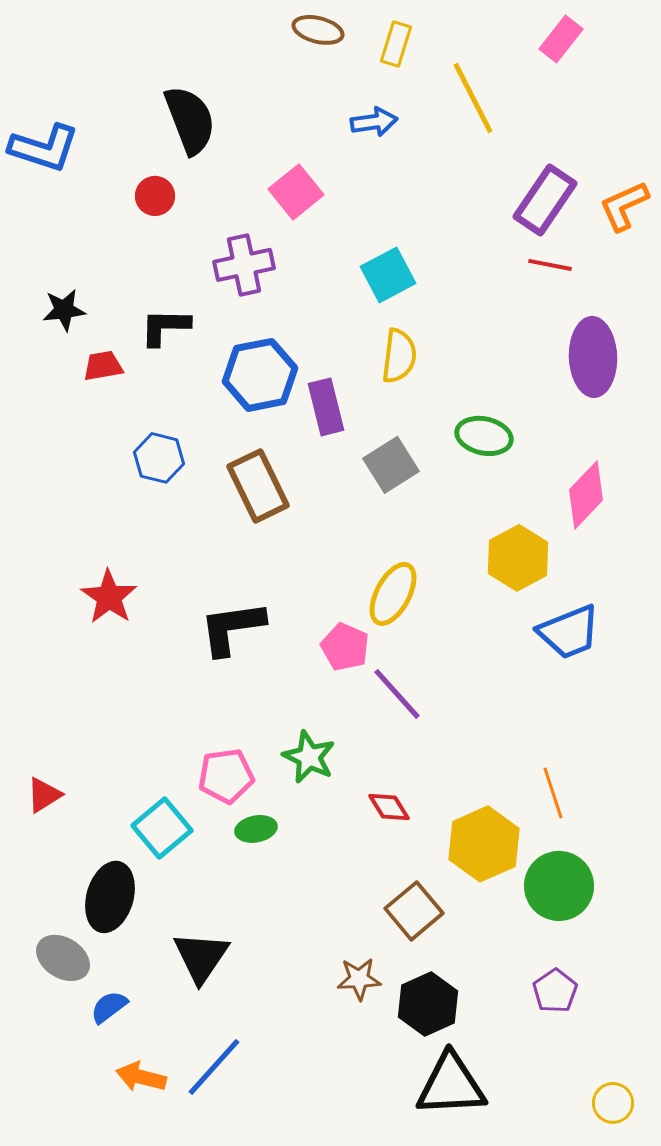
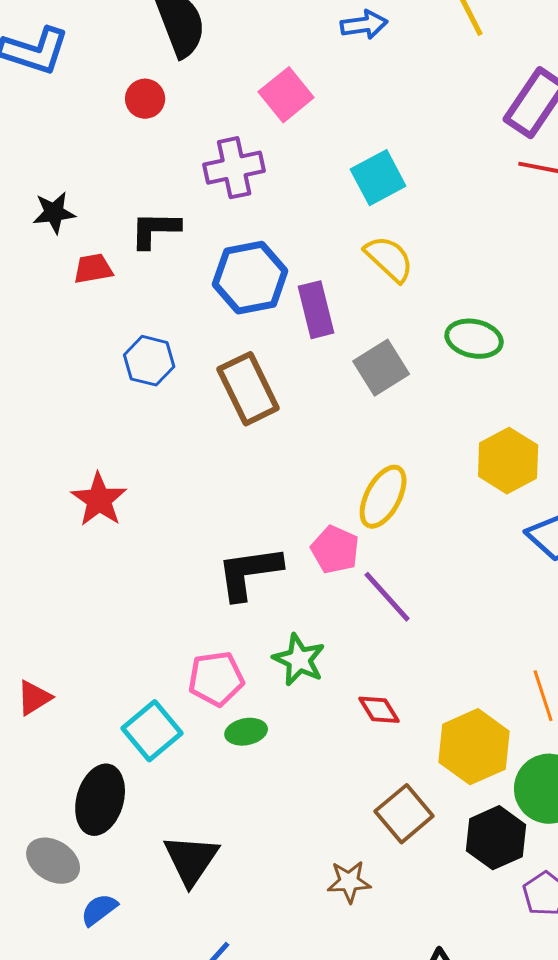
yellow semicircle: (399, 356) -> (389, 259), turned -54
black L-shape: (232, 628) -> (249, 573), moved
black hexagon: (428, 1004) -> (496, 838), moved

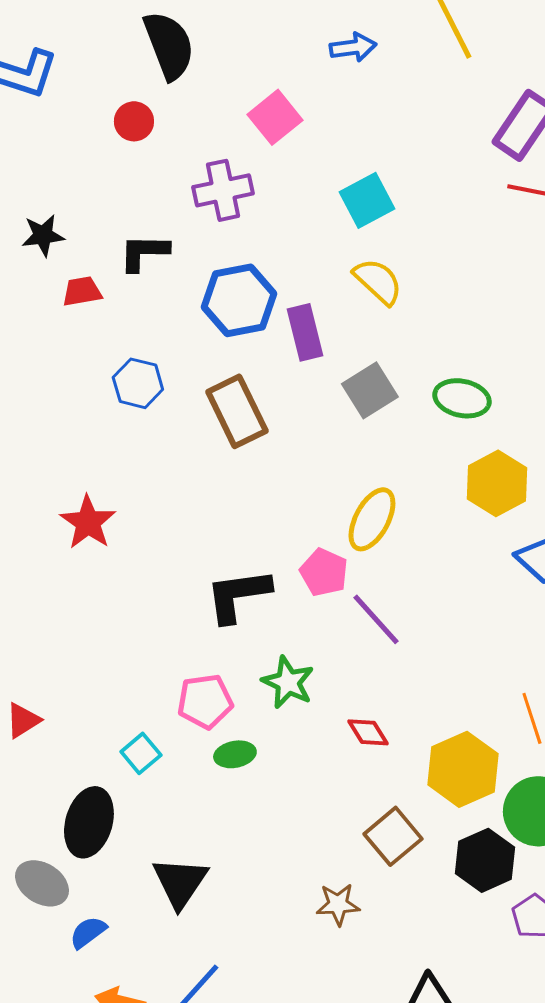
green ellipse: (474, 339) -> (462, 398), moved
cyan square: (152, 731) -> (141, 753), size x0.7

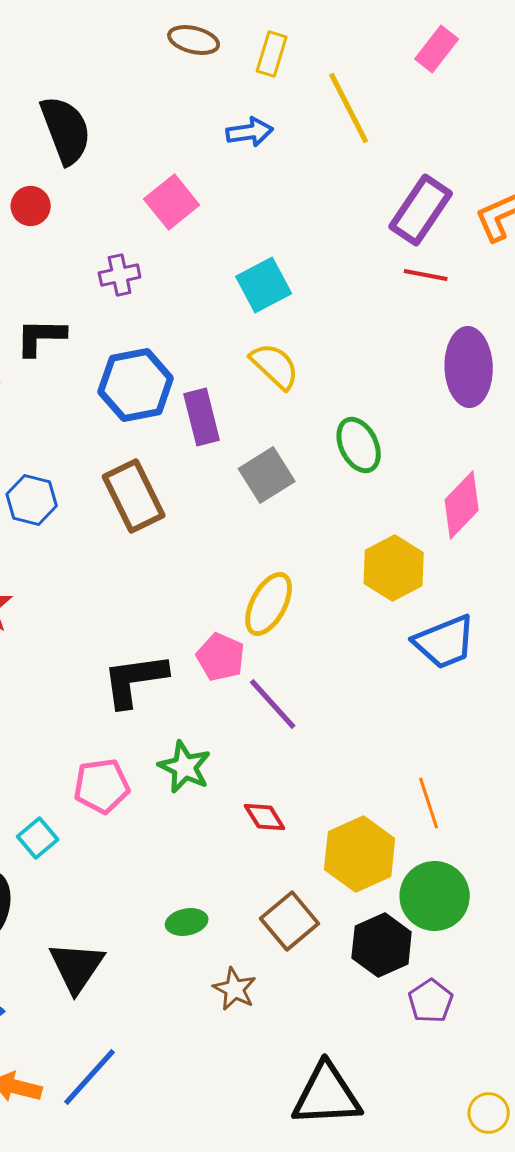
purple cross: (223, 190) -> (120, 275), size x0.7
blue hexagon: (138, 383) -> (32, 500), moved
green ellipse: (462, 398) -> (359, 445), moved, turned 52
green ellipse: (235, 754) -> (187, 922), moved
brown star: (338, 904) -> (235, 989), turned 30

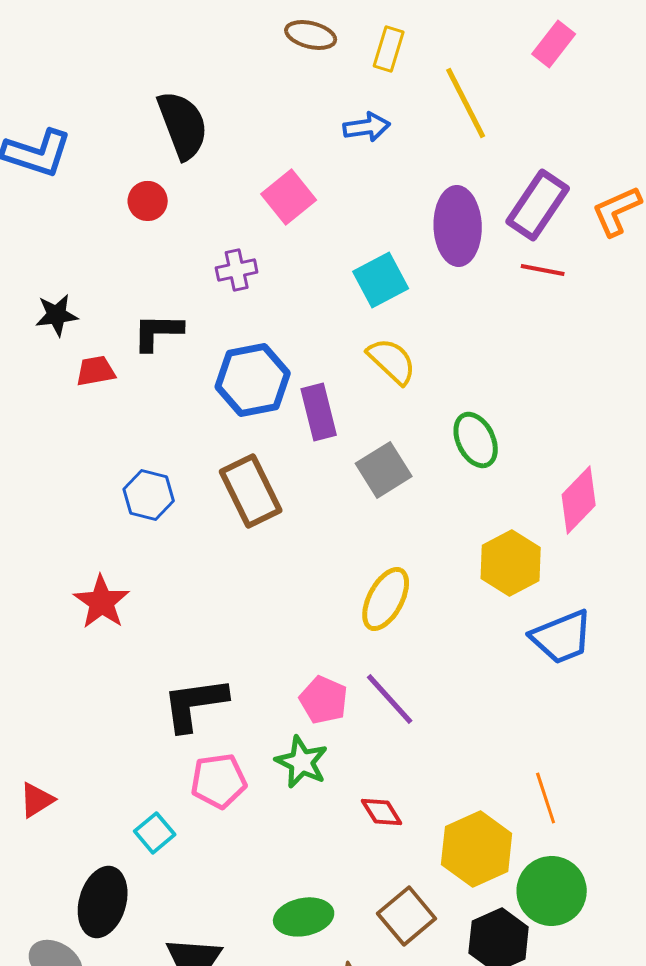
purple ellipse: (469, 367) -> (458, 226), moved
pink pentagon: (221, 657) -> (324, 700), moved
black L-shape: (135, 680) -> (195, 704), moved
green ellipse: (187, 922) -> (304, 917), size x1.4

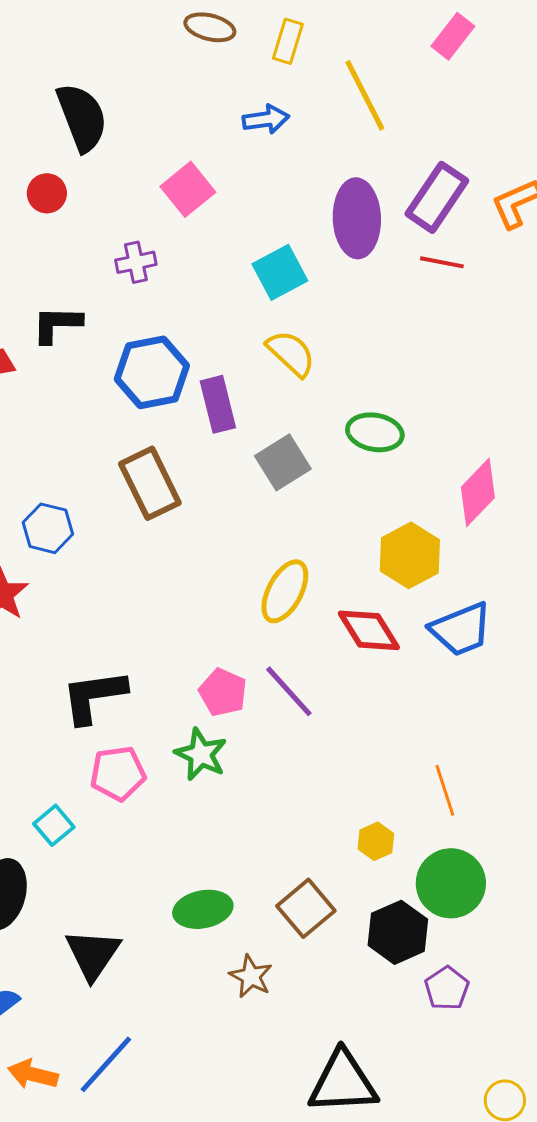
green ellipse: (476, 440) -> (375, 432), turned -54
blue hexagon: (149, 495) -> (48, 528), moved
red diamond: (382, 812) -> (369, 630), moved, size x1.5
yellow hexagon: (477, 849) -> (376, 841), size x0.5

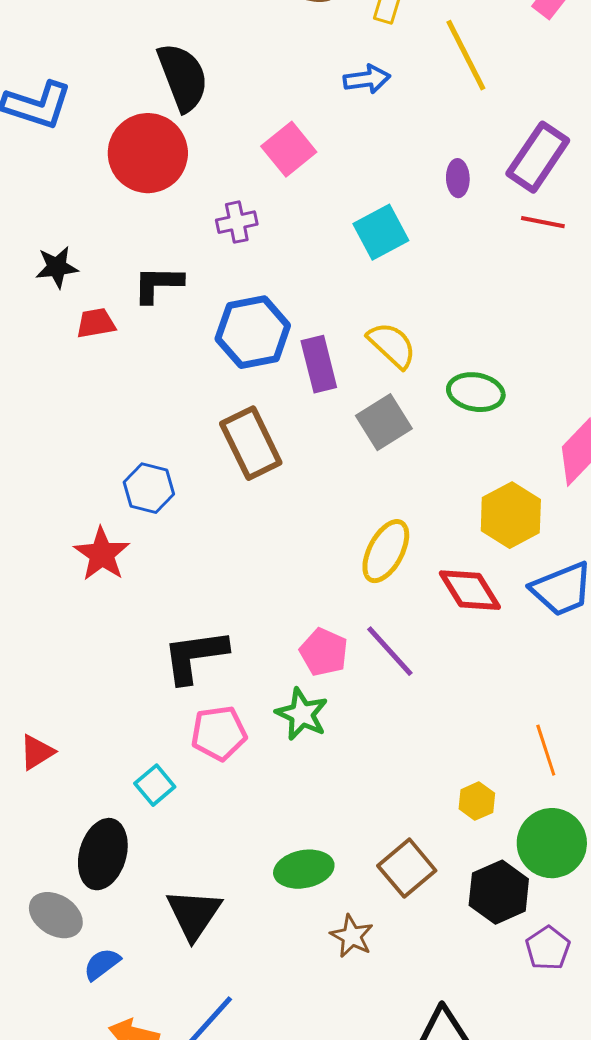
red circle: (47, 193) -> (148, 153), size x2.0
purple ellipse: (357, 218) -> (458, 178), size x0.5
yellow semicircle: (291, 353) -> (392, 345), moved

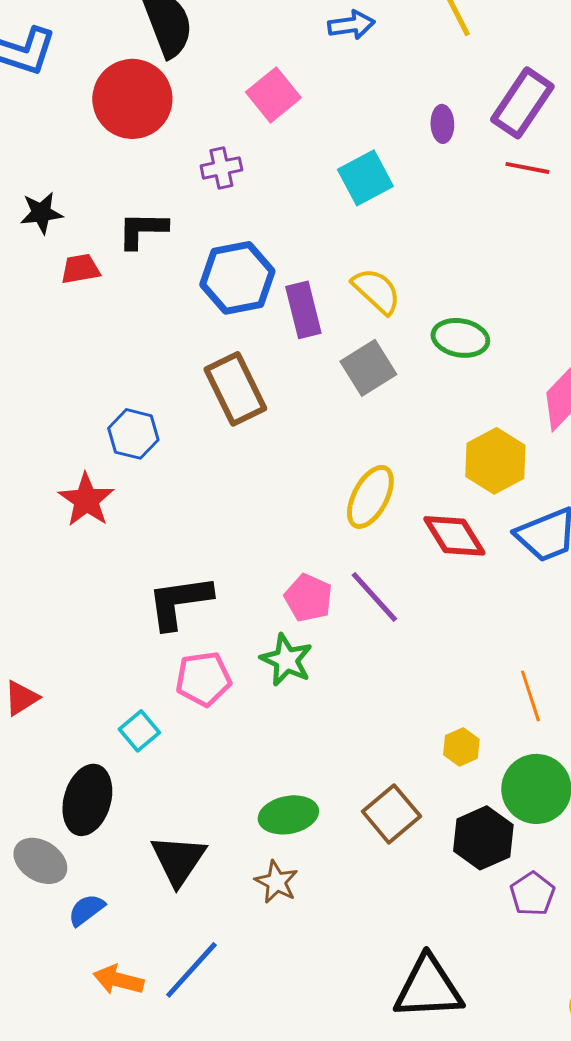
brown star: (352, 936) -> (276, 882), moved

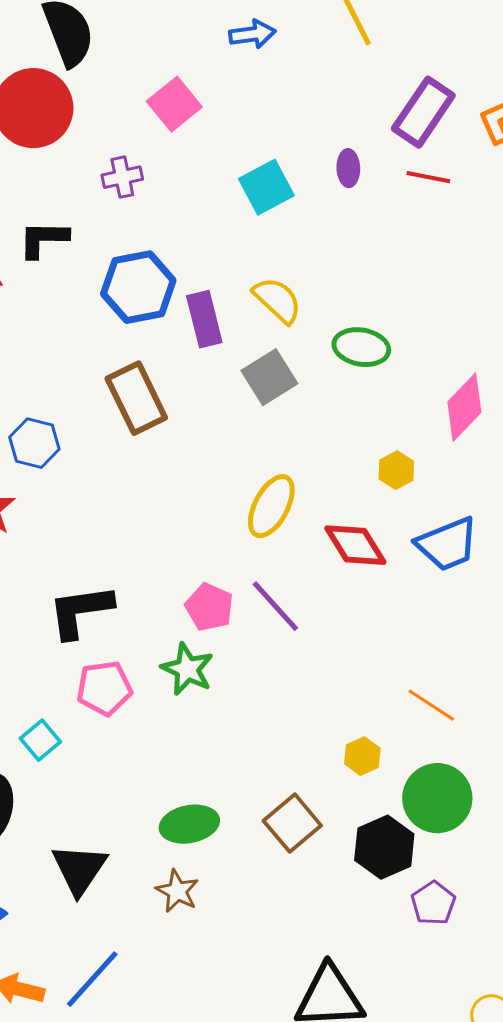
purple ellipse: (442, 124) -> (348, 168), moved
yellow hexagon: (495, 461) -> (396, 470), size x0.6
orange line: (530, 696) -> (431, 705), turned -39

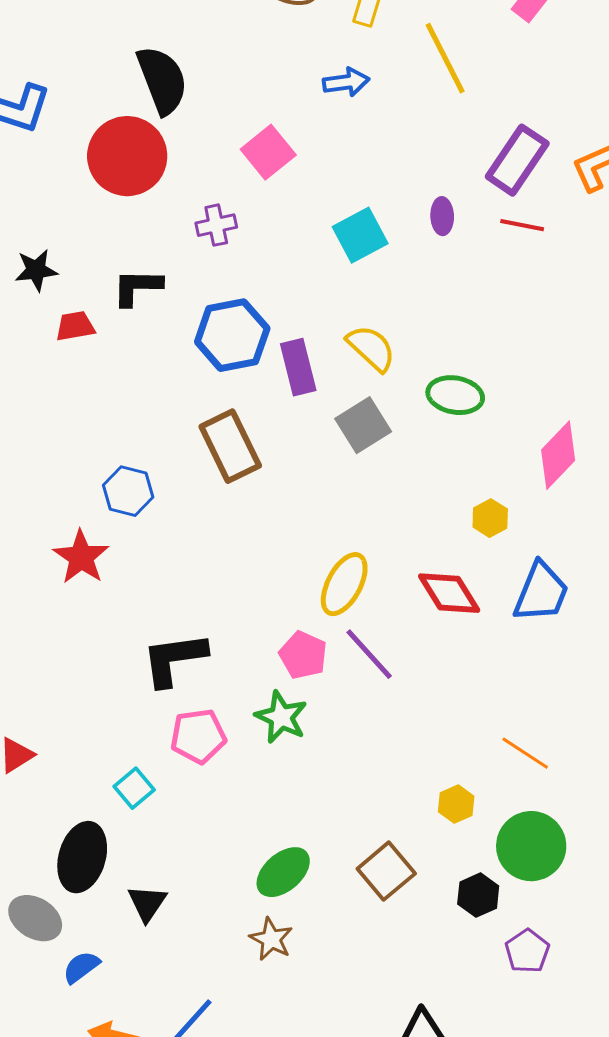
yellow ellipse: (271, 506) -> (344, 584), moved
blue trapezoid: (447, 544) -> (541, 592), turned -46
green ellipse: (189, 824) -> (283, 872), turned -30
black hexagon: (384, 847) -> (478, 895), size x0.7
black triangle: (79, 869) -> (147, 903), moved, size x0.7

